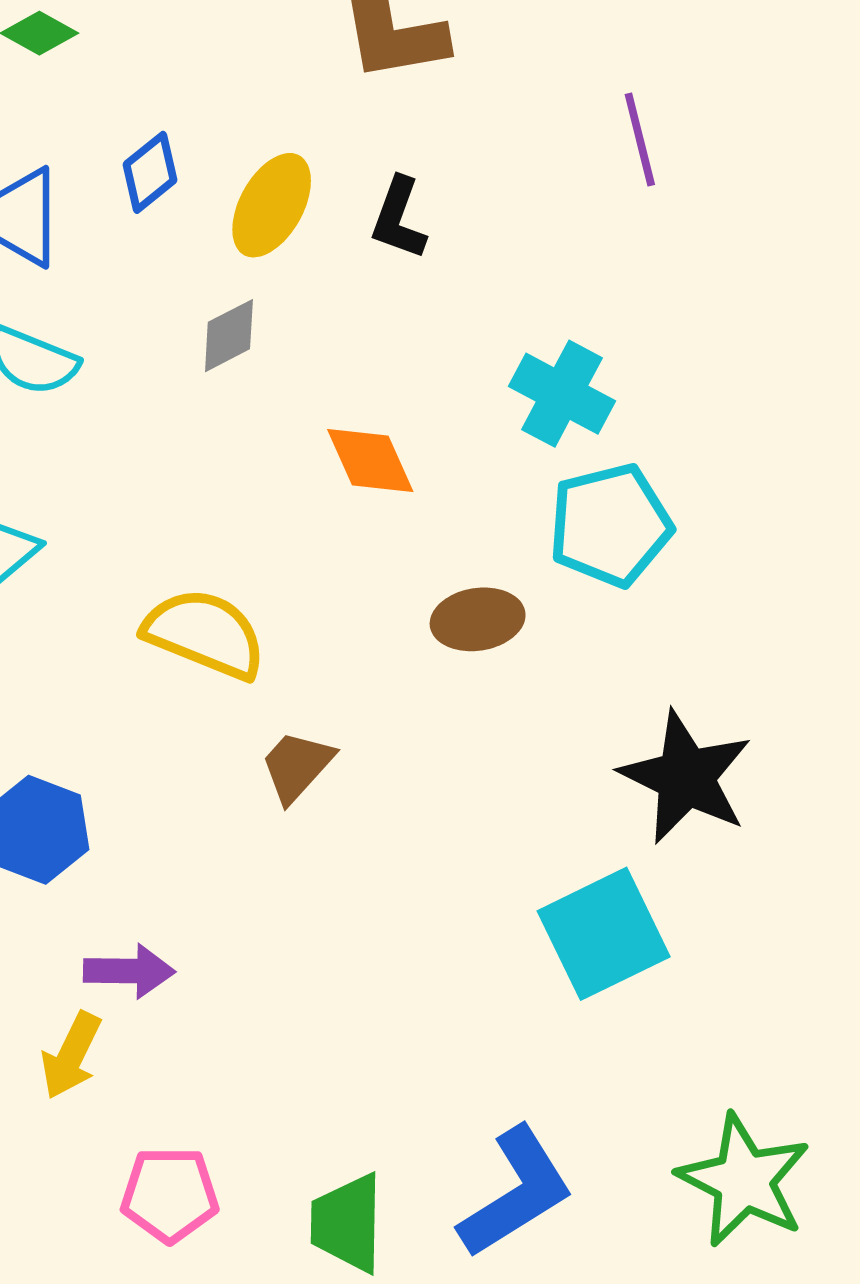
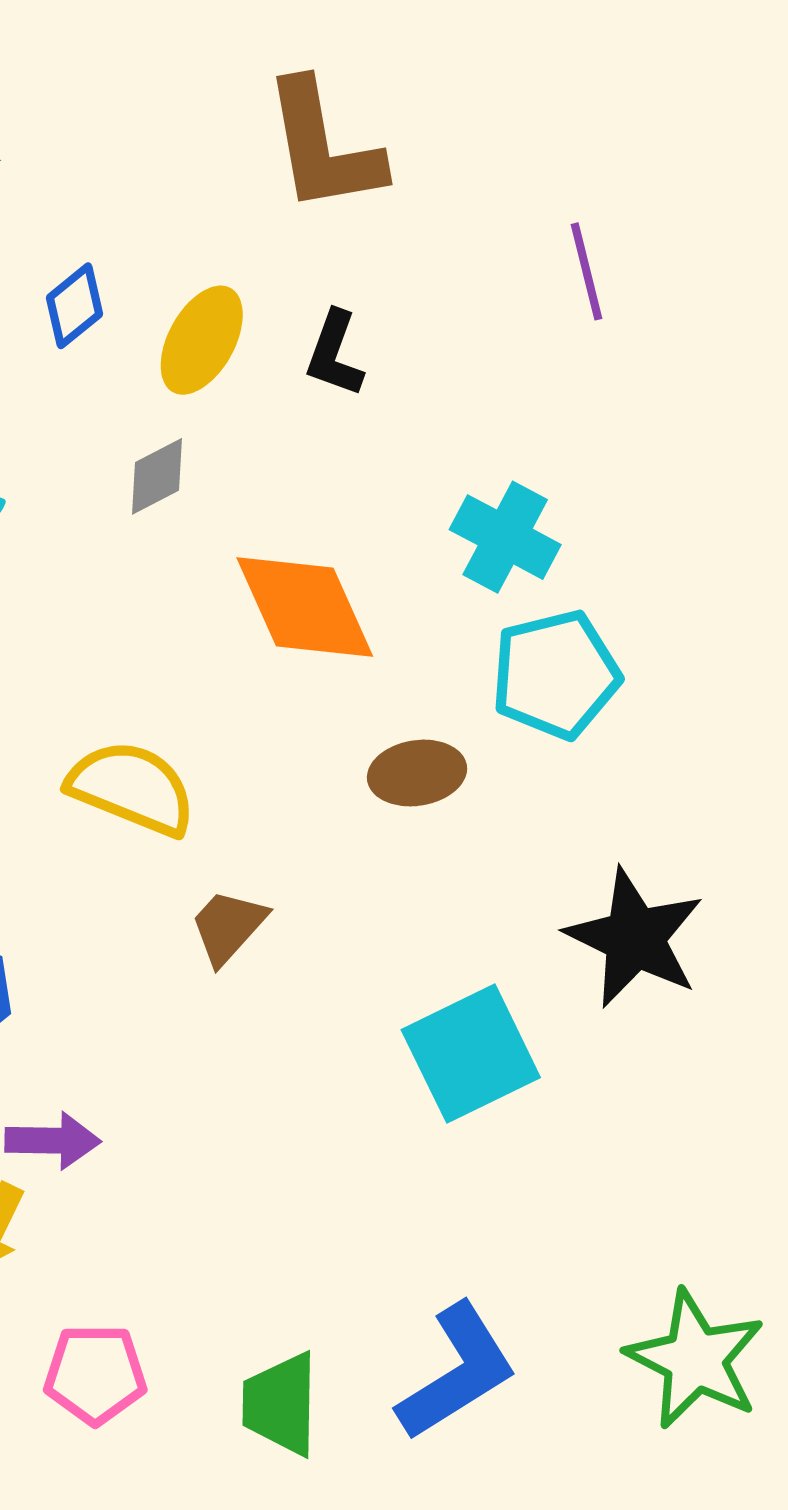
orange diamond: (370, 460) -> (305, 607), size x1.5
cyan square: (604, 934) -> (471, 1054), moved

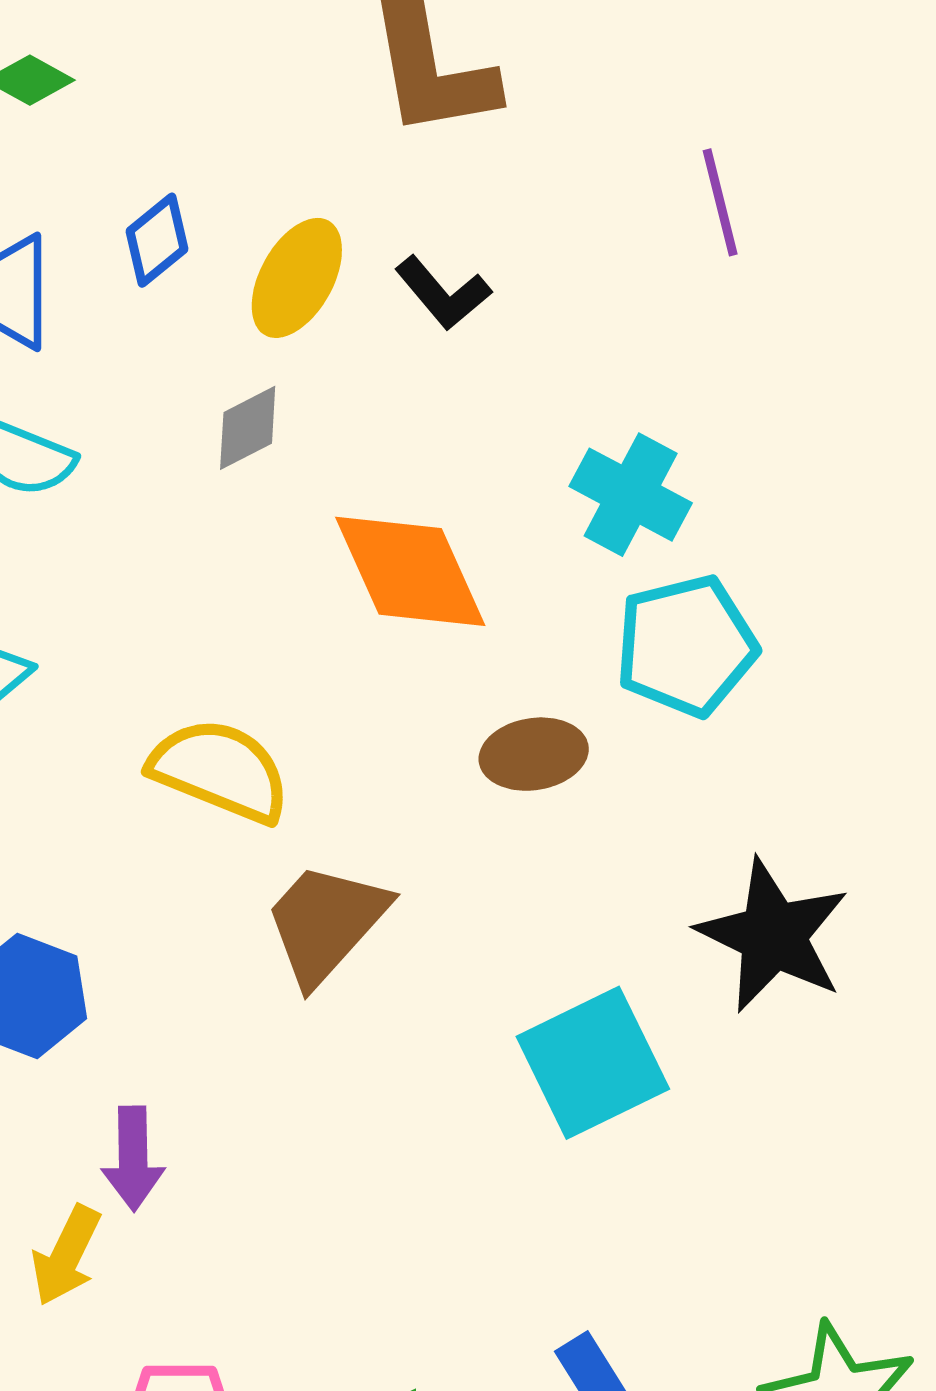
black L-shape: (335, 354) -> (443, 293), turned -60
brown trapezoid: (228, 926) -> (326, 923), size x1.5
purple arrow: (53, 1141) -> (133, 1158), turned 88

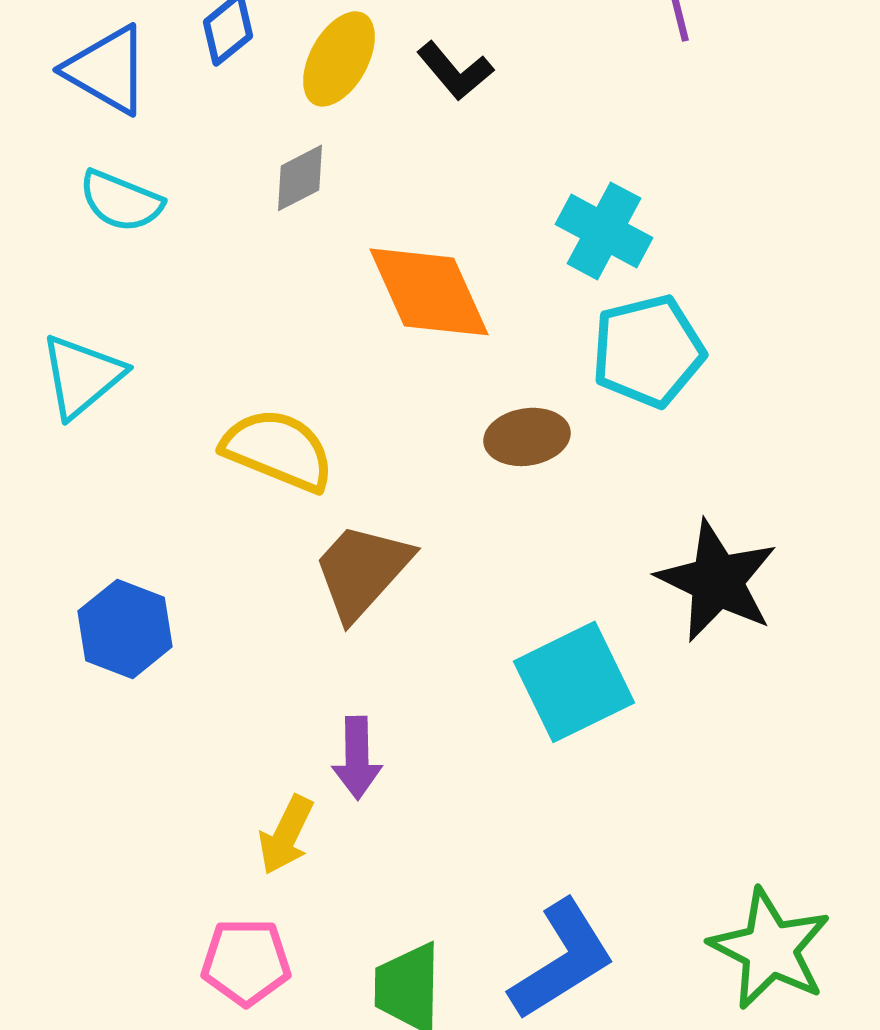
purple arrow: (133, 1158) -> (357, 758), moved
yellow arrow: (66, 1255) -> (286, 835), moved

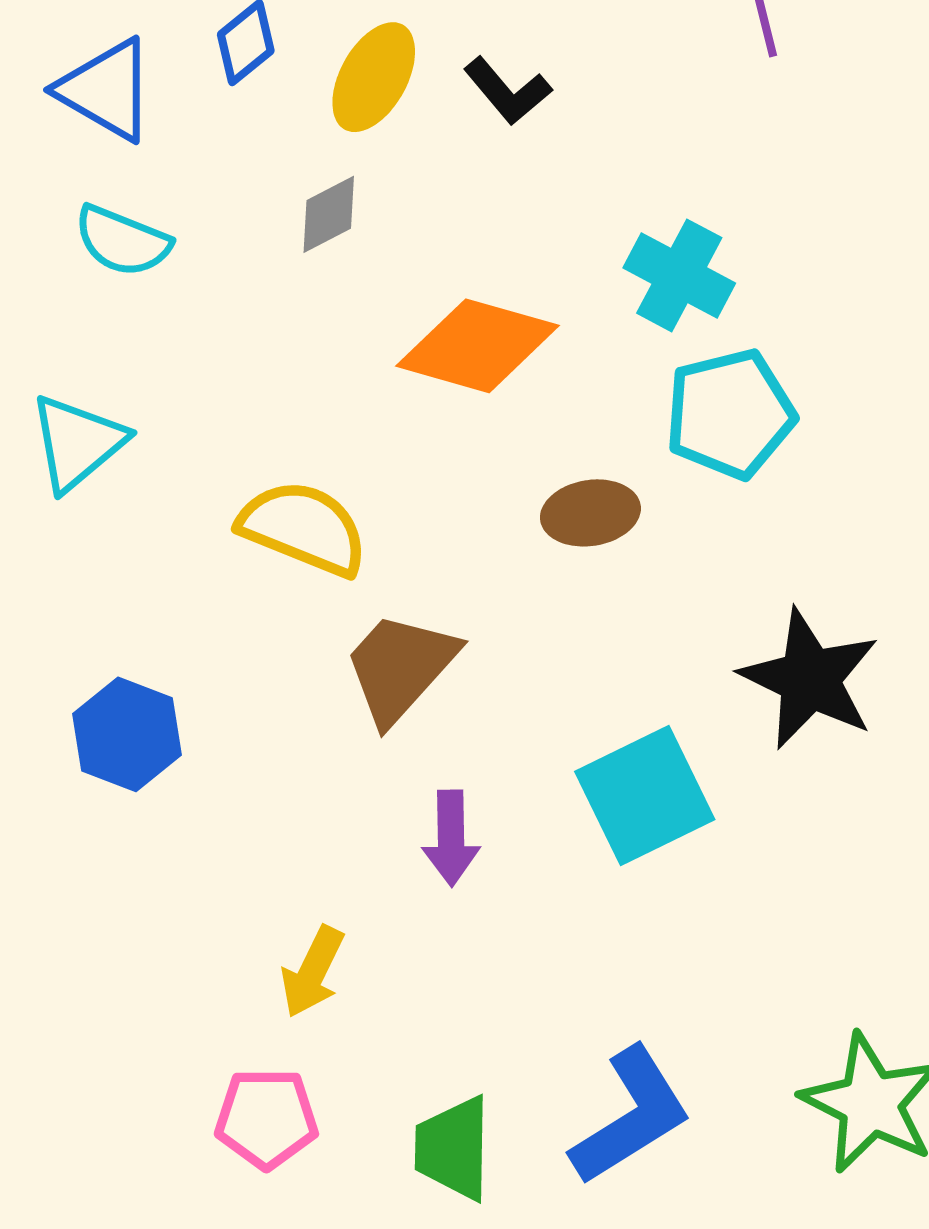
orange diamond: (429, 292) -> (477, 346), turned -50
purple arrow: (357, 758) -> (451, 838), moved

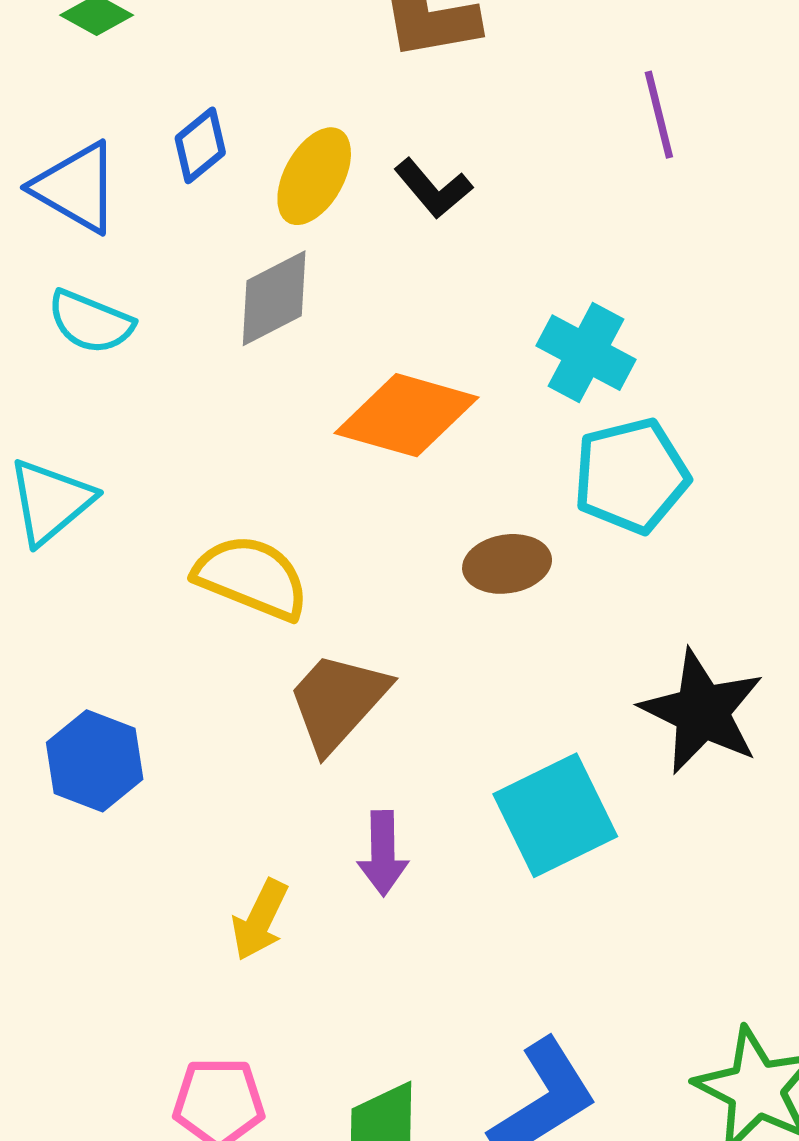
gray diamond: (329, 214) -> (274, 298), size x1.4
yellow arrow: (313, 972) -> (260, 920), moved

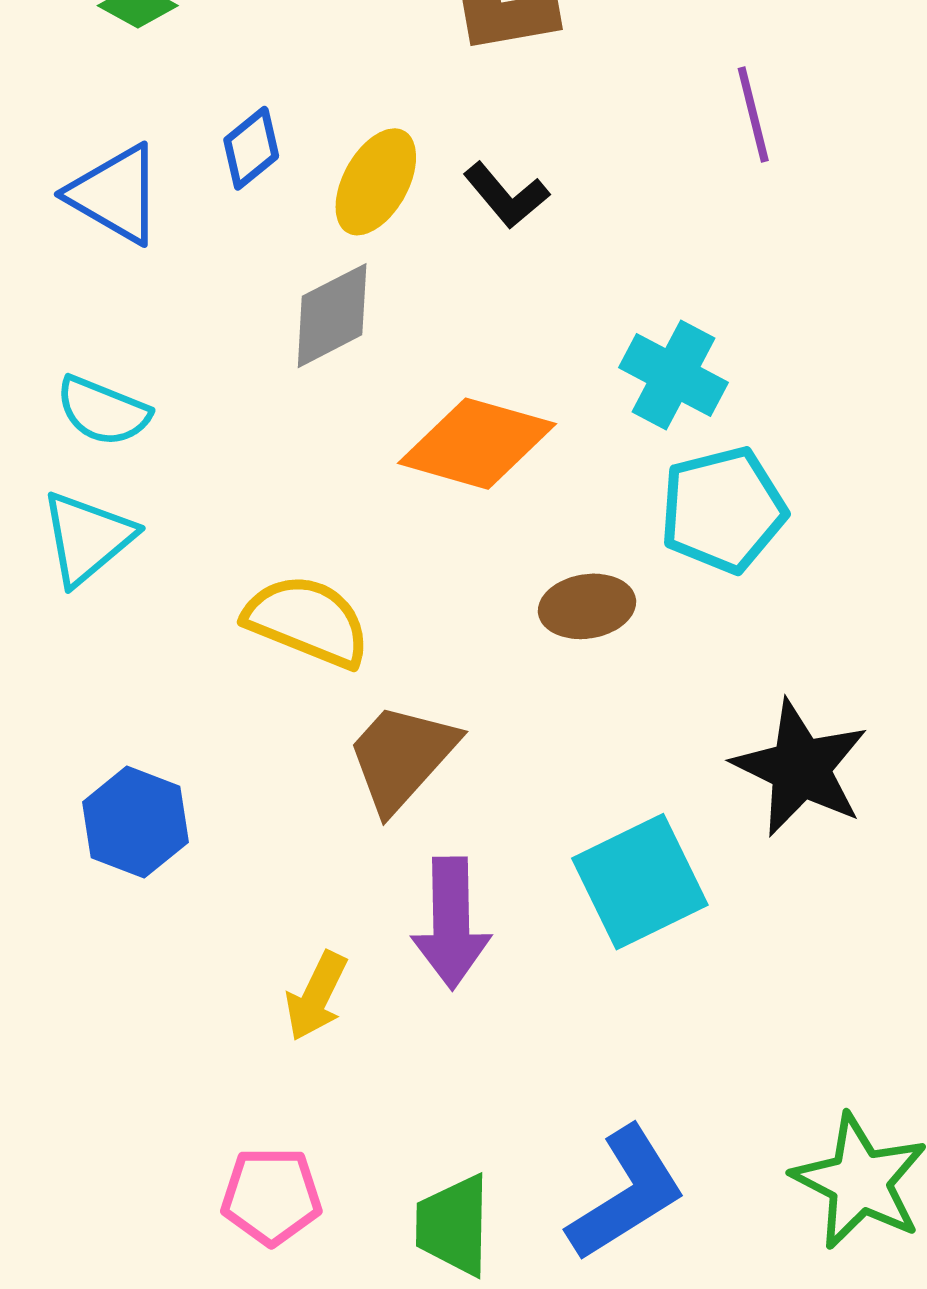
cyan semicircle: (91, 322) -> (103, 411), moved
purple arrow: (383, 853) -> (451, 923), size x1.4

